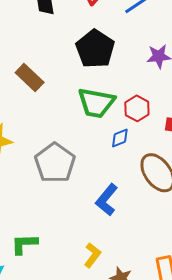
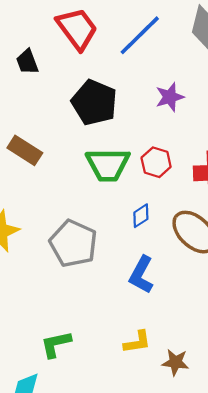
blue diamond: (120, 138) -> (141, 216), moved
yellow L-shape: (92, 255) -> (137, 342), turned 55

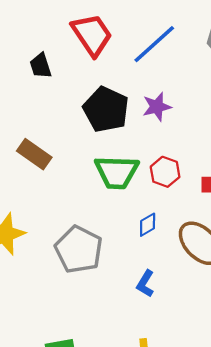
purple star: (170, 97) -> (157, 107), moved
blue L-shape: (141, 275) -> (145, 284), size x0.7

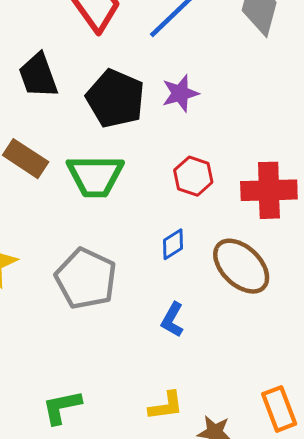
black trapezoid: (41, 66) -> (38, 75), moved, size x1.4
green trapezoid: (117, 172) -> (95, 176), moved

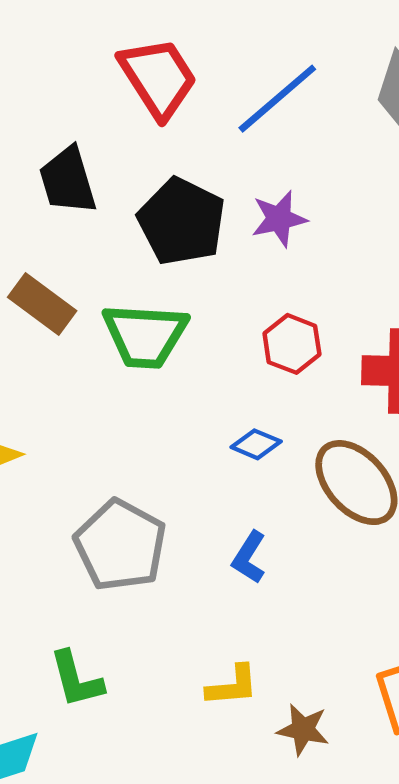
blue diamond: (173, 244) -> (256, 444), turned 52
gray pentagon: (86, 279) -> (120, 545), moved
green L-shape: (62, 407) -> (76, 679), turned -96

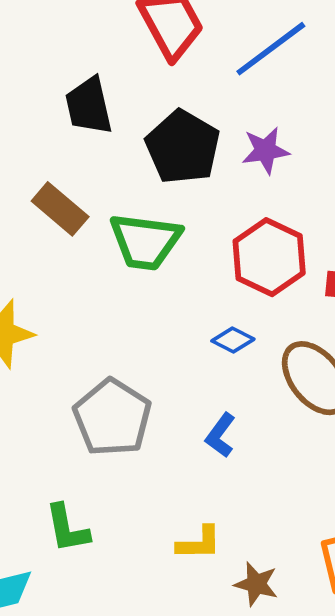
red hexagon: (292, 344) -> (269, 257), size x1.5

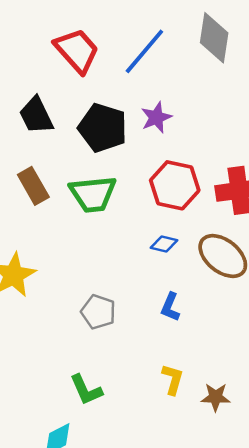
brown rectangle: (60, 209) -> (33, 186), turned 33
gray pentagon: (112, 417) -> (98, 312), size x0.7
yellow L-shape: (199, 543) -> (173, 379), turned -60

